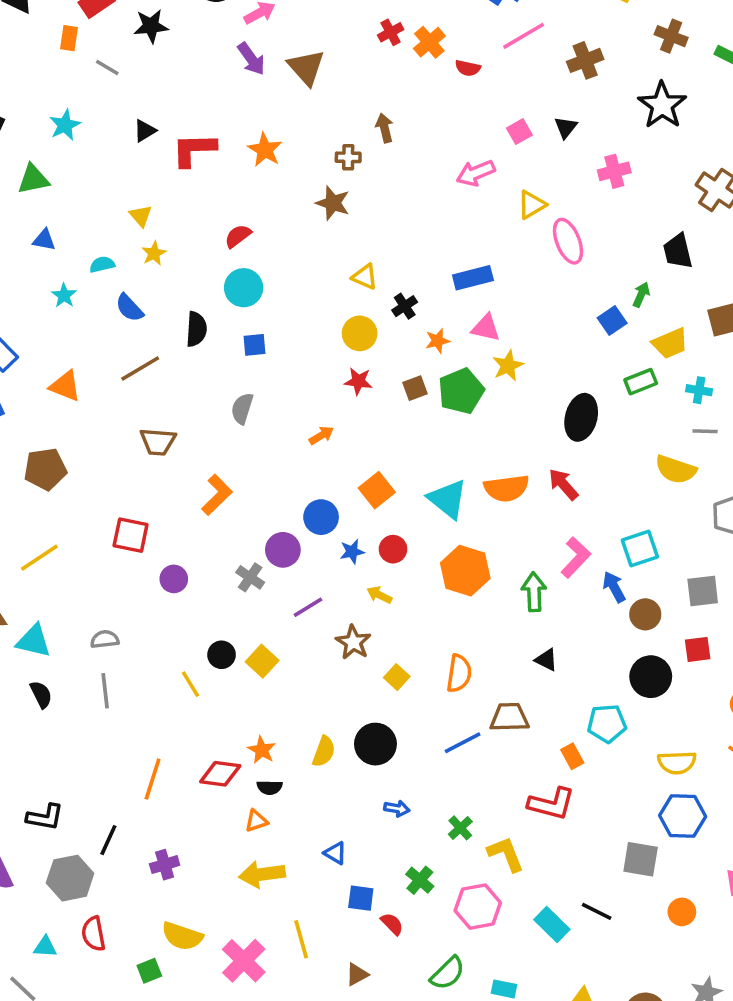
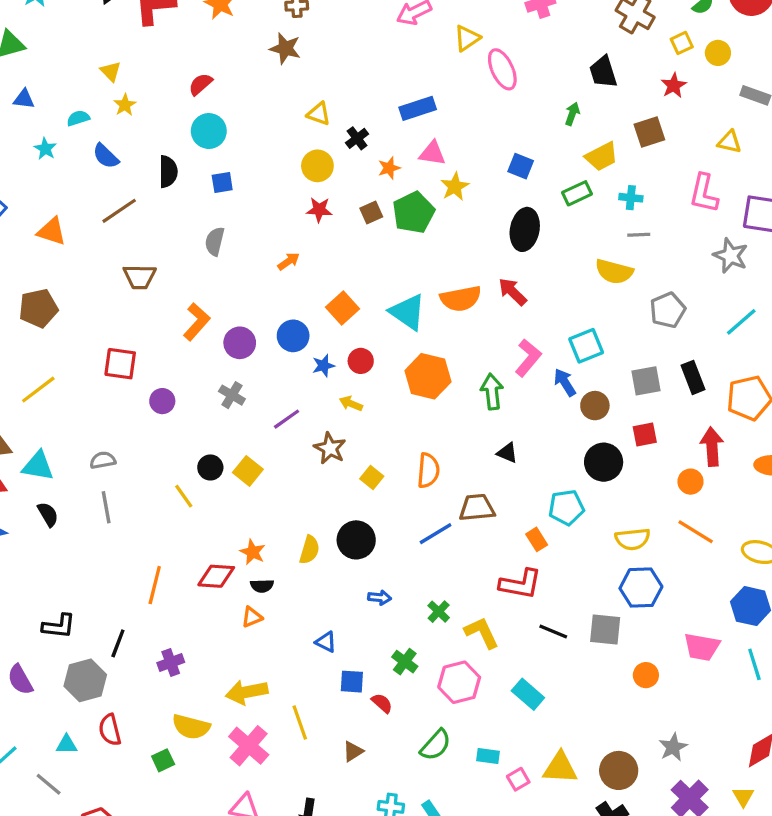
blue square: (612, 320) -> (521, 166), moved, turned -30
purple circle: (283, 550) -> (240, 343), moved
yellow arrow: (262, 874) -> (247, 692), moved
black line: (597, 911) -> (553, 632), moved

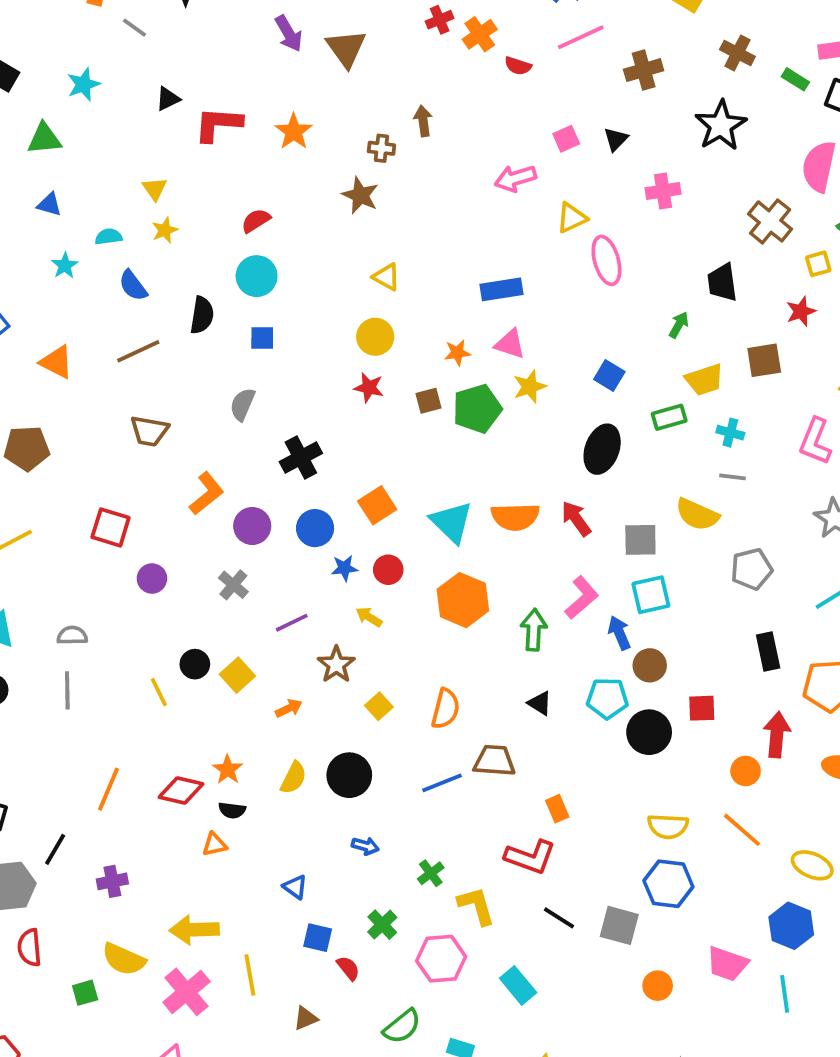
black cross: (357, 138) -> (301, 457), moved, size x1.5
orange arrow: (289, 261) -> (289, 708), moved
gray square: (646, 381) -> (640, 540), moved
cyan pentagon: (566, 507) -> (607, 698), moved

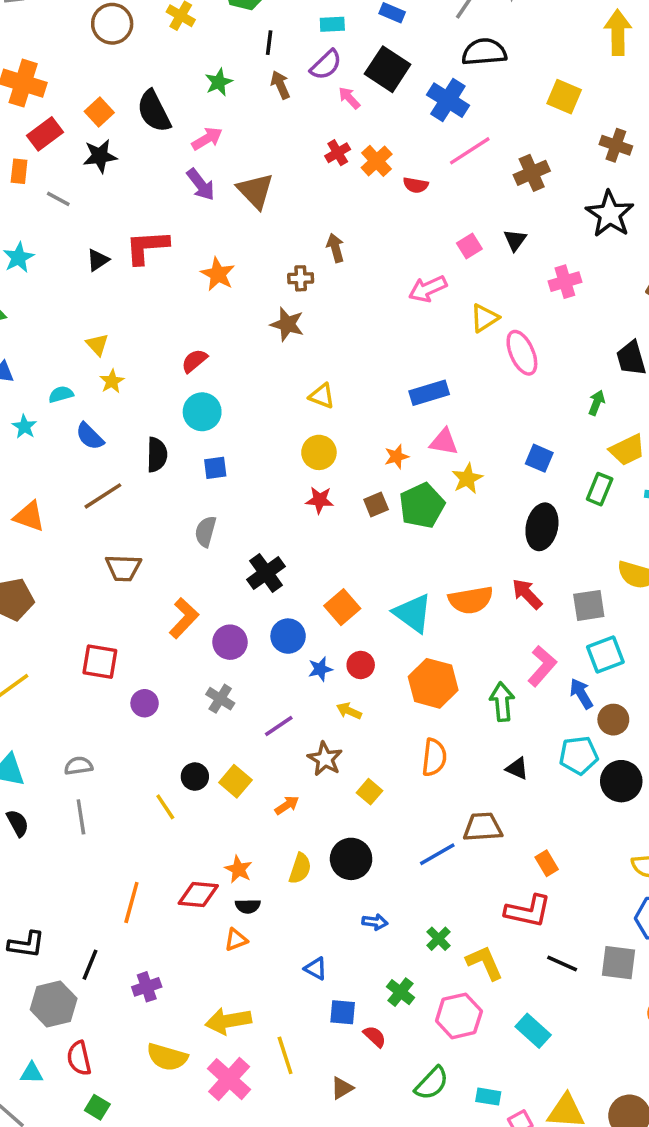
red L-shape: (218, 124) -> (147, 247), moved
green rectangle: (669, 417) -> (600, 489), turned -44
orange semicircle: (445, 709) -> (434, 757), moved
green square: (85, 993) -> (97, 1107), moved, turned -35

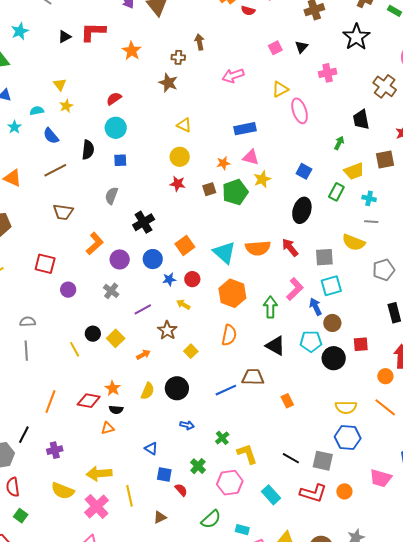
pink arrow: (428, 289) -> (233, 76), moved
black triangle: (517, 768) -> (275, 346), size x1.5
red L-shape: (528, 911) -> (313, 493), moved

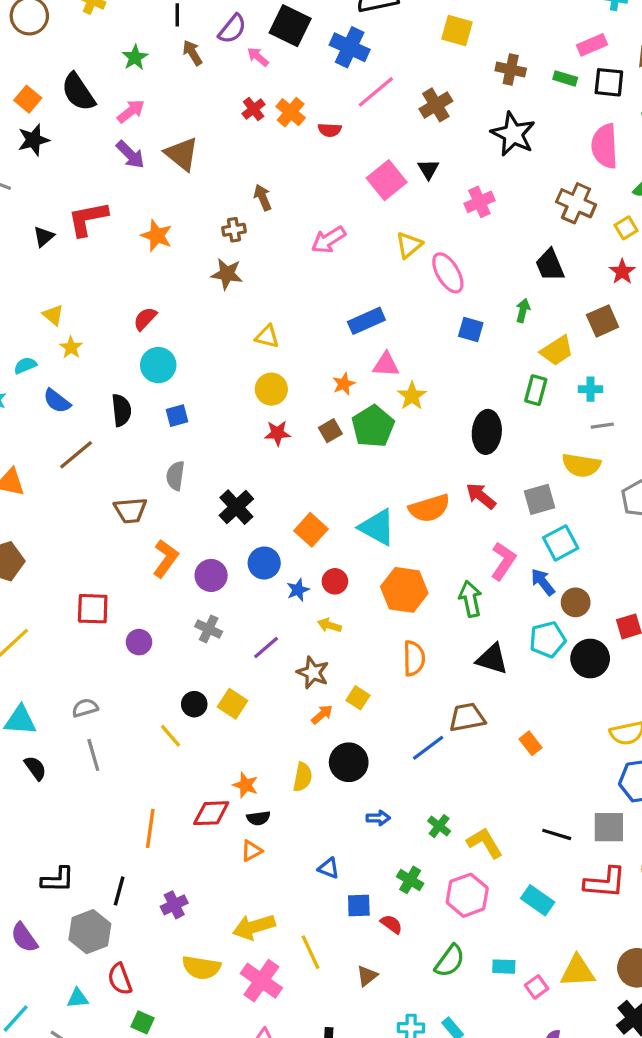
pink square: (275, 48) -> (387, 180), size x1.6
blue square: (304, 171) -> (471, 329), moved
brown trapezoid: (63, 212) -> (130, 510), moved
orange arrow: (143, 355) -> (322, 714), moved

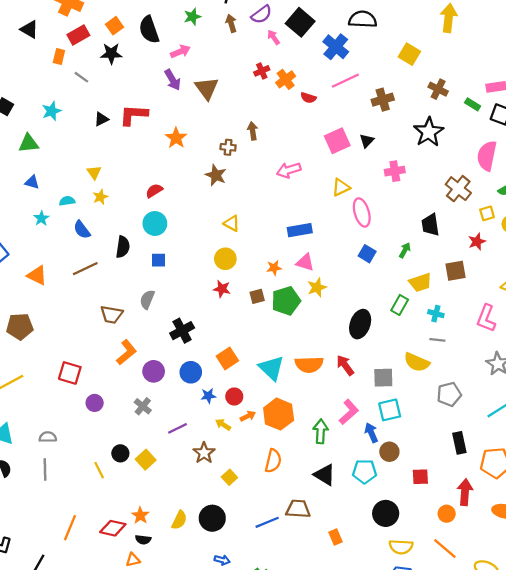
black circle: (590, 658) -> (386, 513), moved
orange arrow: (322, 714) -> (248, 416), moved

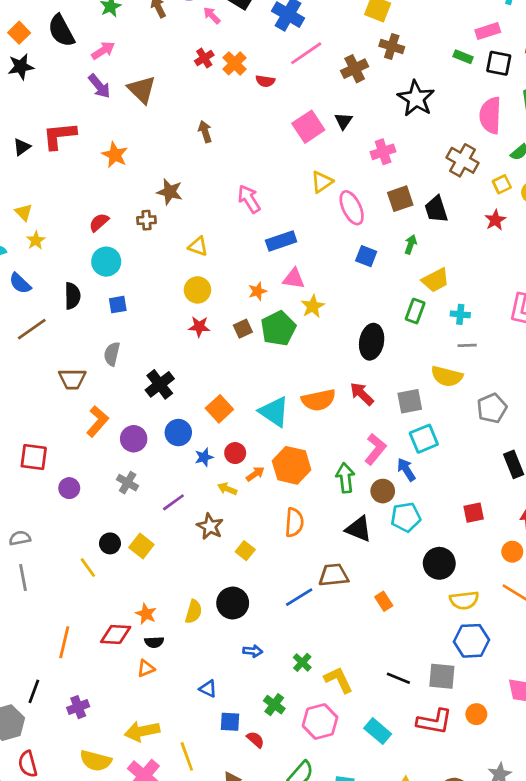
brown cross: (438, 89) -> (392, 46), moved
brown cross: (228, 147) -> (147, 220), moved
pink arrow: (289, 170) -> (249, 199), moved, turned 85
brown square: (456, 271) -> (400, 199), moved
brown circle: (389, 452) -> (383, 491), moved

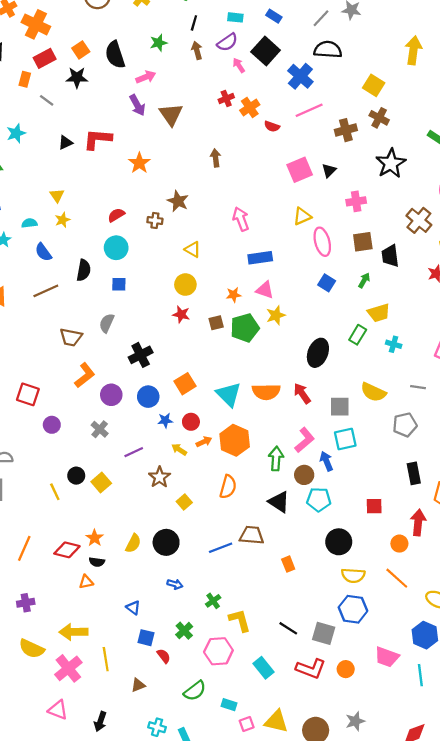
gray line: (467, 345) -> (418, 387), moved

